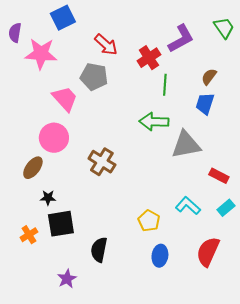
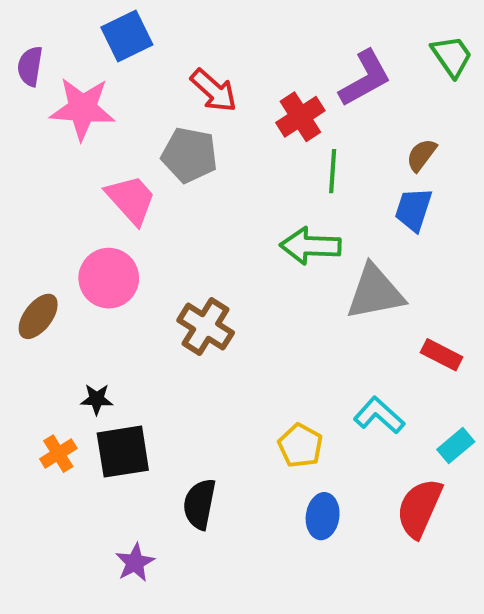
brown ellipse: (33, 168) -> (38, 316), moved
cyan rectangle: (226, 208) -> (456, 446), moved
orange cross: (29, 235) -> (58, 454), moved

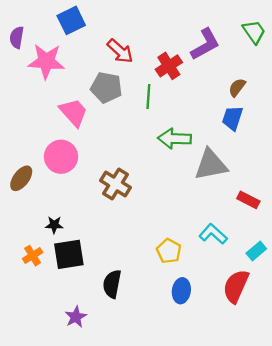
green line: (333, 171) -> (148, 97), moved

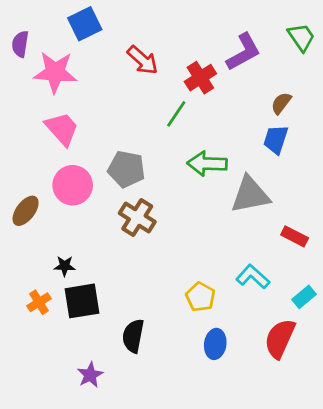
gray pentagon: (106, 87) -> (126, 169), moved
green line: (148, 97) -> (176, 114), turned 30
pink trapezoid: (73, 112) -> (62, 129), moved

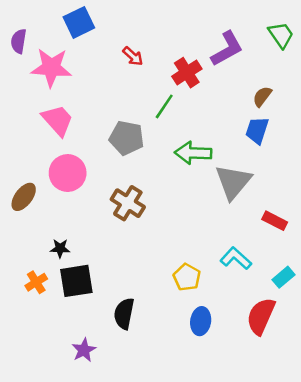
red arrow: (143, 60) -> (133, 56), size x0.7
gray pentagon: (126, 169) -> (127, 138), moved
gray triangle: (250, 195) -> (233, 182), turned -39

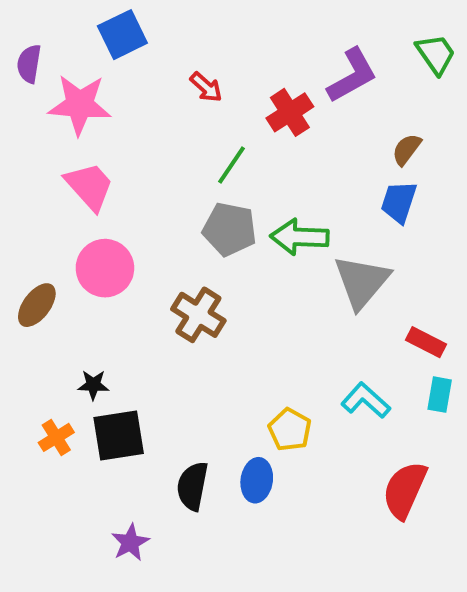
green line: (164, 106) -> (231, 165), moved
gray pentagon: (127, 138) -> (229, 229), moved
cyan rectangle: (283, 277) -> (440, 395), moved, turned -40
blue ellipse: (201, 321) -> (257, 480), moved

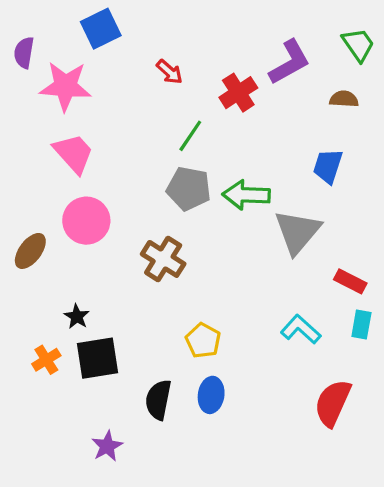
brown semicircle: (407, 149) -> (344, 99), moved, turned 56
black star: (93, 385) -> (77, 317), turned 30
yellow pentagon: (290, 430) -> (203, 341), moved

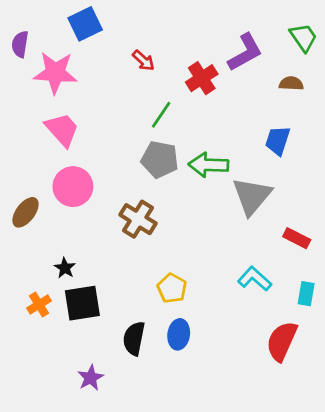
cyan rectangle: (361, 325) -> (306, 294), moved

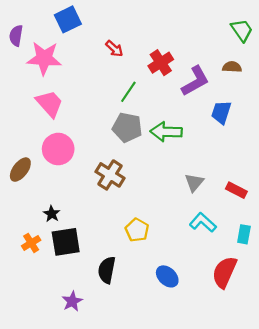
purple L-shape: (245, 52) -> (195, 81), moved
gray triangle: (252, 196) -> (194, 183), moved, size x0.6
blue ellipse: (179, 334) -> (167, 276), moved, turned -55

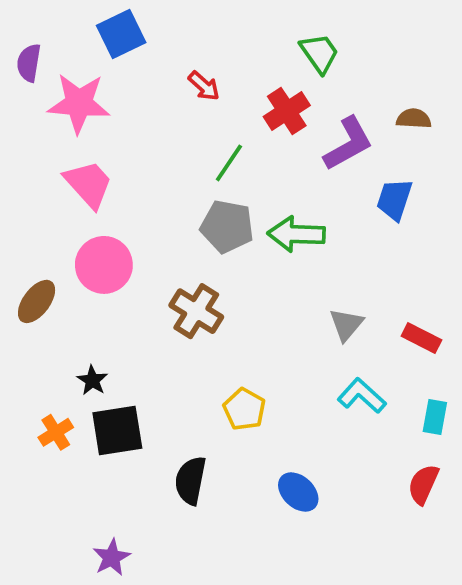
green trapezoid: (242, 30) -> (319, 53), moved
red semicircle: (224, 272) -> (423, 484), moved, size x0.7
purple star: (72, 301) -> (112, 557), moved

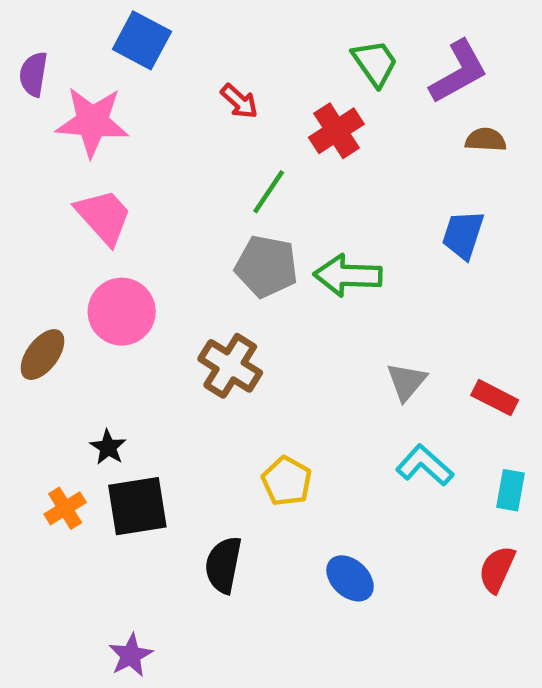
blue square: (121, 34) -> (142, 40), turned -36
purple L-shape: (348, 144) -> (459, 72), moved

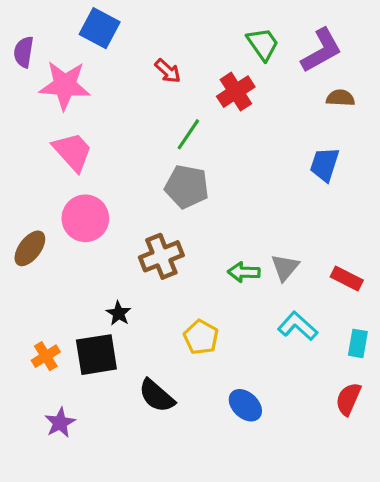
green arrow: (348, 275) -> (244, 272), moved, size x0.7
brown cross: (230, 366) -> (161, 256), turned 36
black star: (108, 447) -> (119, 313), moved
black semicircle: (223, 565) -> (157, 396), turned -60
purple star: (131, 655) -> (60, 423), moved

